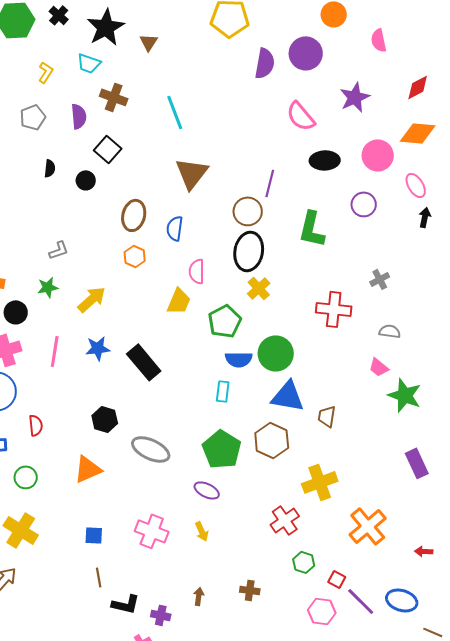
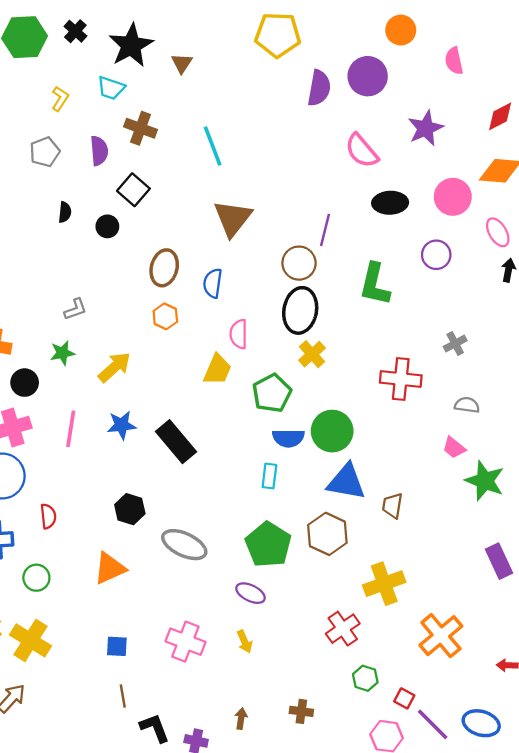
black L-shape: (126, 604) -> (155, 728), turned -124

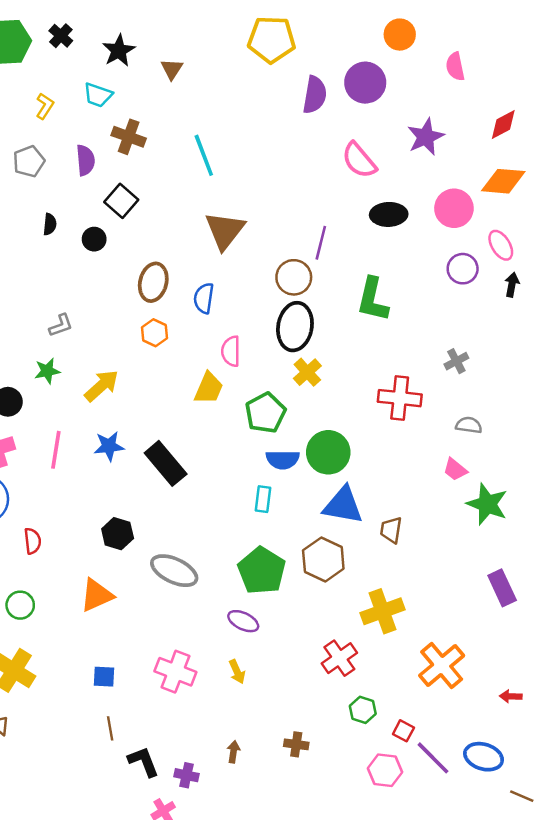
black star: (131, 45) -> (119, 51), size x0.7
purple circle: (436, 255) -> (463, 269), moved

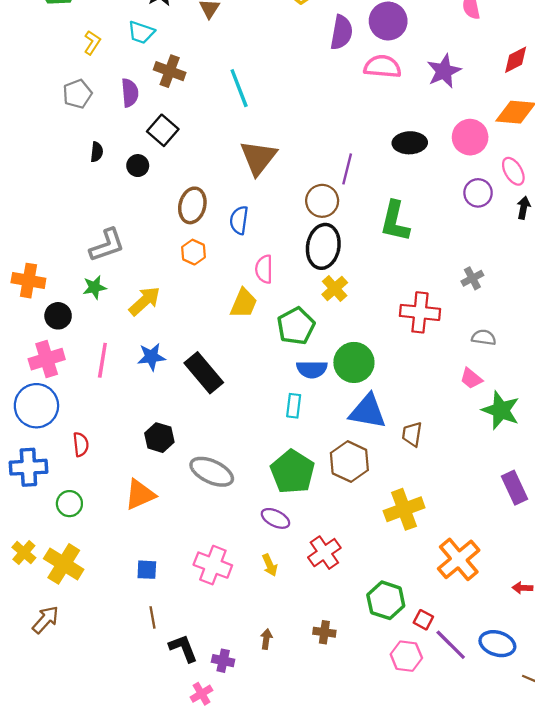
pink semicircle: (359, 160) -> (382, 67), moved, turned 135
gray L-shape: (61, 325) -> (107, 245), size x1.6
red cross: (339, 658) -> (324, 553), moved
green hexagon: (363, 710) -> (386, 600), size x1.5

